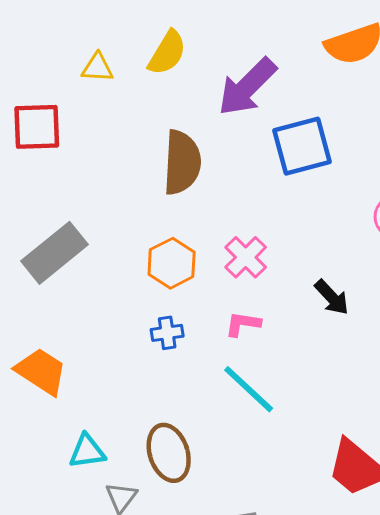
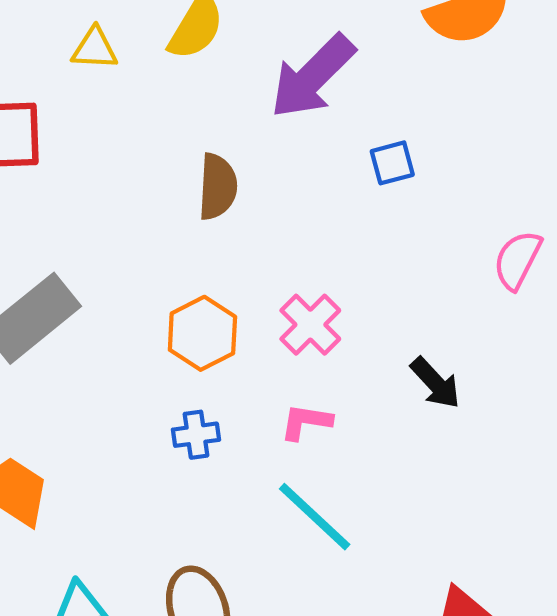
blue square: (302, 146) -> (392, 163), size x0.5
brown semicircle: (182, 162) -> (218, 187), size x0.7

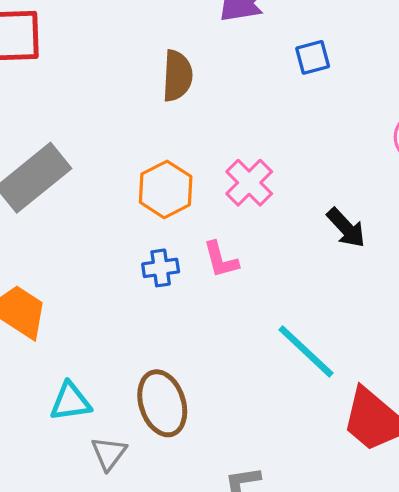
pink L-shape: (306, 422) -> (221, 260), moved, turned -114
cyan line: (315, 517) -> (306, 351), moved

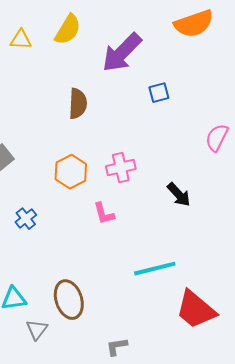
pink cross: (249, 183) -> (121, 168), turned 32
blue cross: (161, 268) -> (26, 219), moved, turned -30
cyan line: (306, 351) -> (155, 269), turned -57

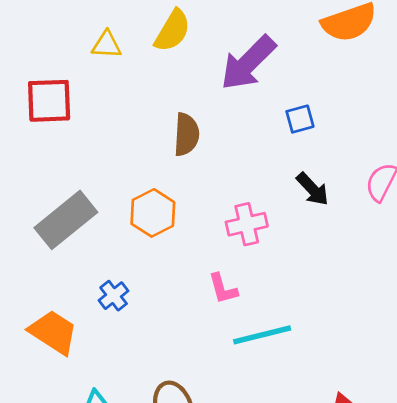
orange hexagon: (71, 172) -> (153, 213), moved
black arrow: (179, 195) -> (313, 189), moved
cyan line: (155, 269) -> (262, 335), moved

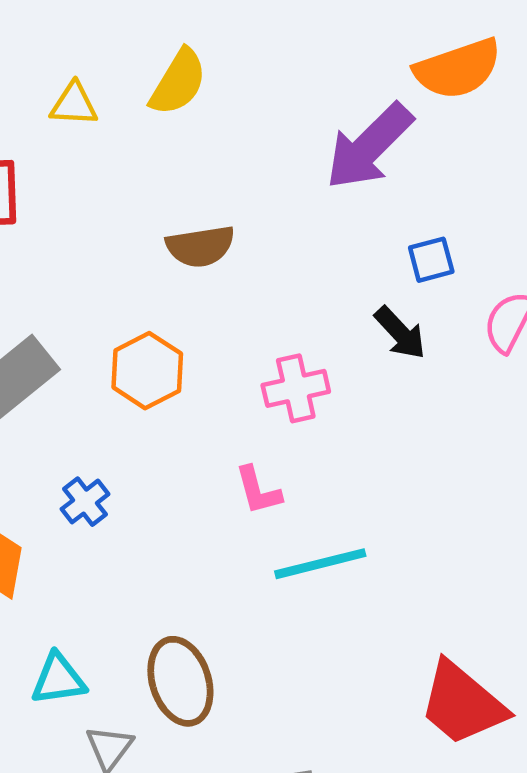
purple arrow: (248, 63) -> (369, 146), moved
blue square: (300, 119) -> (431, 260), moved
brown semicircle: (186, 134) -> (200, 246), turned 78

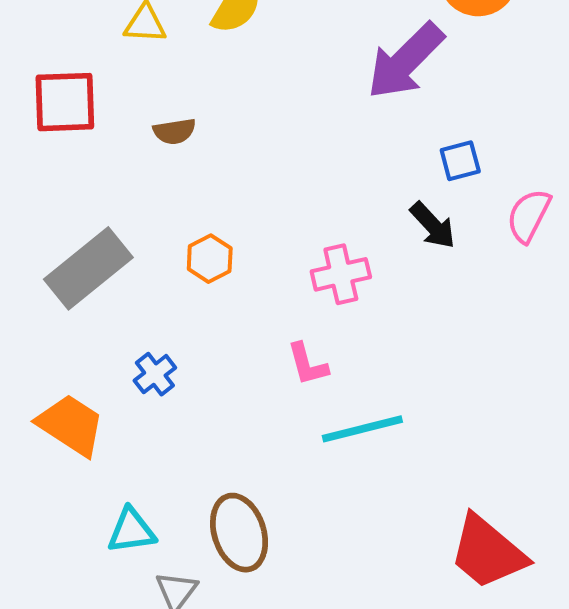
brown semicircle: (200, 246) -> (174, 131), moved, size x0.7
orange hexagon: (147, 371) -> (210, 259), size x0.7

